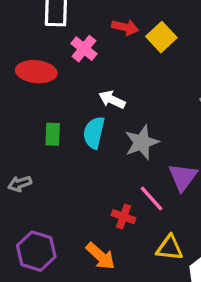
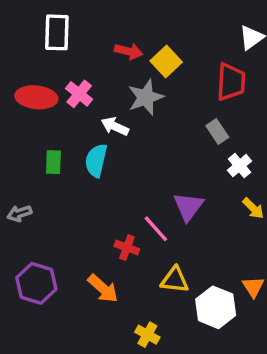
pink cross: (84, 49) -> (79, 94), moved
gray star: (142, 142) -> (146, 97), moved

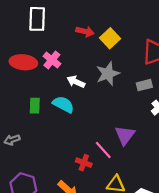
gray star: (146, 97) -> (108, 74), moved
gray rectangle: (217, 131) -> (144, 85), turned -70
cyan semicircle: (96, 160) -> (63, 104), turned 105

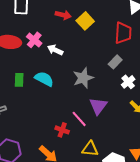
gray star: (108, 74) -> (83, 78), moved
white arrow: (76, 82) -> (55, 50), moved
gray rectangle: (144, 85) -> (115, 62), turned -32

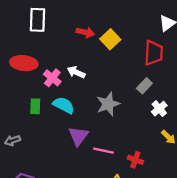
pink cross: (34, 40) -> (52, 78), moved
purple triangle: (98, 106) -> (78, 136), moved
pink line: (79, 119) -> (104, 151), turned -36
red cross: (62, 130) -> (135, 160), moved

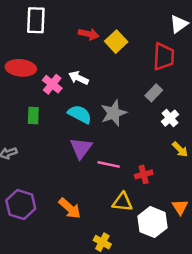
cyan semicircle: (64, 105) -> (80, 114), moved
red cross: (135, 160) -> (144, 174), turned -35

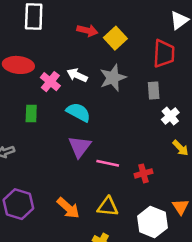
gray rectangle: (154, 93) -> (154, 91), turned -48
gray star: (114, 113) -> (113, 78), moved
yellow triangle: (122, 202) -> (108, 207), moved

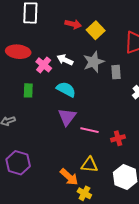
gray rectangle: (154, 91) -> (116, 72), moved
orange arrow: (68, 208) -> (69, 177), moved

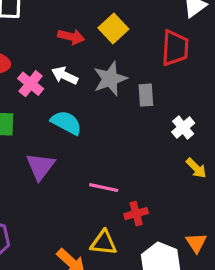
red arrow: (73, 24) -> (71, 37), moved
purple triangle: (67, 117) -> (40, 166), moved
red cross: (118, 138) -> (136, 214), moved

